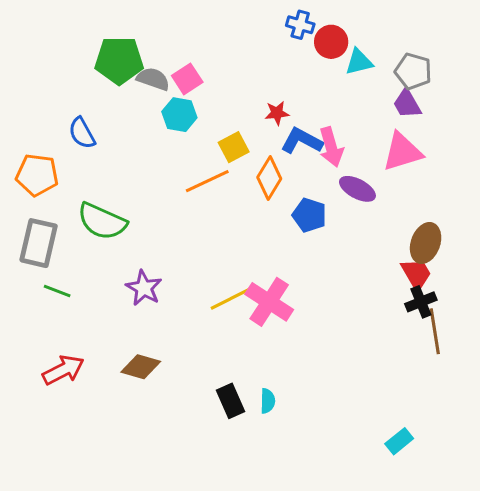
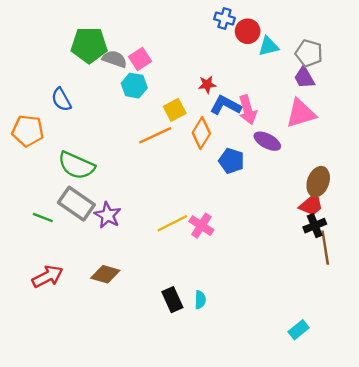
gray rectangle: (39, 243) -> (76, 204), moved, turned -68
red trapezoid: (416, 274) -> (311, 205), turned 80
pink cross: (269, 302) -> (201, 226), size x0.7

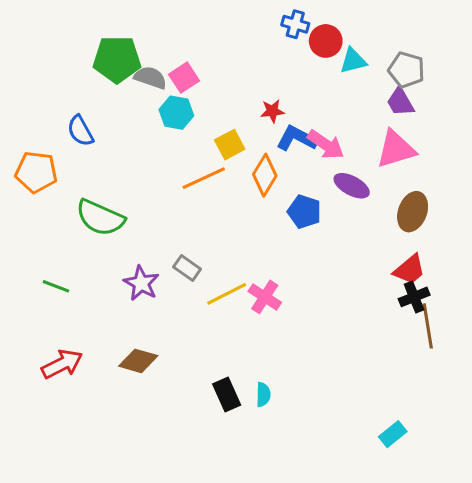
pink arrow: (248, 110) -> (326, 145), turned -40
brown ellipse: (318, 182) -> (413, 212), moved
gray rectangle: (76, 204) -> (187, 268), moved, size x0.6

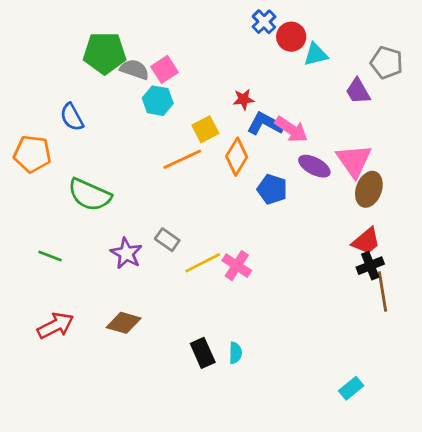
blue cross: (295, 24) -> (264, 22), turned 30
gray pentagon: (406, 70) -> (387, 63), moved
pink triangle: (396, 149) -> (354, 161), moved, turned -48

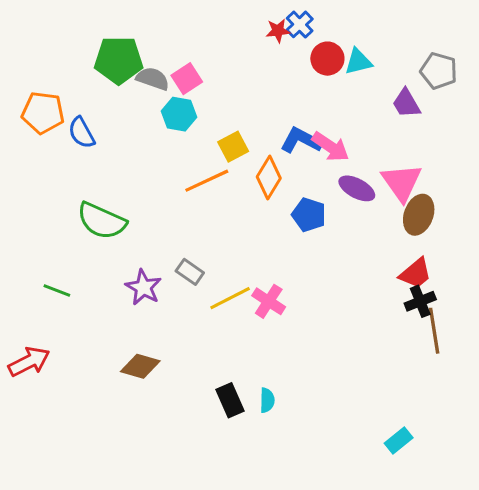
red circle: (291, 37) -> (327, 59), moved
red star: (244, 99) -> (278, 31), moved
orange pentagon: (32, 154) -> (43, 113), moved
red arrow: (55, 326) -> (29, 362), moved

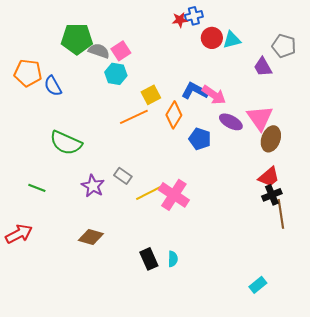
blue cross: (300, 24) -> (194, 16), turned 30
pink cross: (269, 301) -> (174, 195), size x1.4

